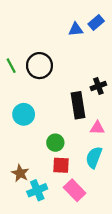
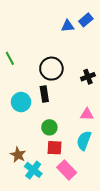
black circle: (39, 66) -> (51, 69), moved
black rectangle: (78, 105) -> (44, 94), moved, size x0.7
cyan cross: (37, 190) -> (33, 170), turned -30

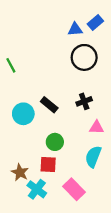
black circle: (51, 69) -> (84, 57), moved
black cross: (88, 77) -> (84, 101), moved
black rectangle: (44, 94) -> (49, 105), turned -42
red square: (54, 148) -> (48, 164), moved

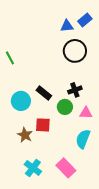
green circle: (55, 142) -> (65, 107), moved
red square: (48, 164) -> (43, 125), moved
brown star: (20, 172) -> (25, 135), moved

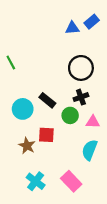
black circle: (75, 51) -> (81, 68), moved

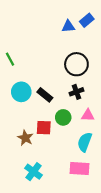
cyan circle: (23, 109) -> (21, 92), moved
green circle: (70, 115) -> (63, 117), moved
pink rectangle: (71, 181) -> (80, 169), moved, turned -42

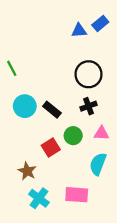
red square: (44, 128) -> (51, 147), turned -35
brown star: (25, 138) -> (27, 171), moved
pink rectangle: (80, 169) -> (77, 195), moved

